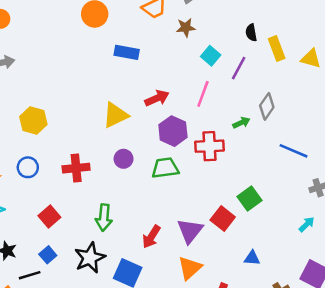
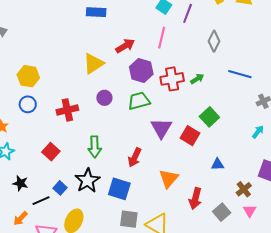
green arrow: (241, 123) -> (197, 79), moved
blue circle: (28, 167) -> (28, 104), moved
purple triangle: (190, 231) -> (161, 128), moved
blue square: (48, 255) -> (60, 188), moved

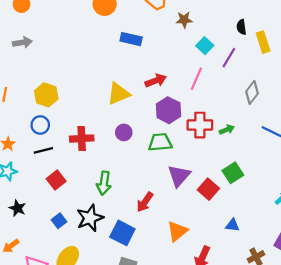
black line: (41, 201) -> (43, 150), moved

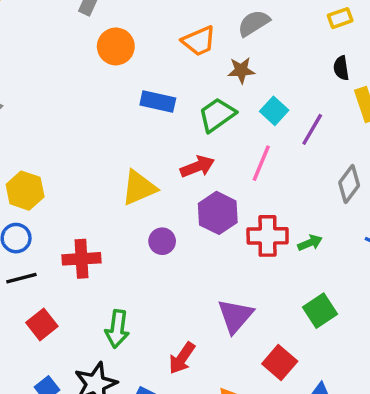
black semicircle: (241, 27) -> (341, 68), moved
purple circle: (124, 132) -> (162, 241), moved
green trapezoid: (160, 142) -> (217, 115), moved, turned -30
red square: (208, 189) -> (280, 363), moved

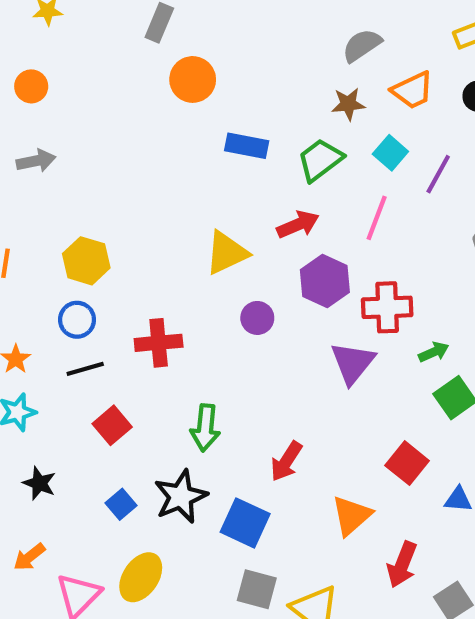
orange trapezoid: (199, 41) -> (413, 90), moved
green arrow: (310, 243) -> (434, 352), moved
purple triangle: (235, 316) -> (353, 363), moved

